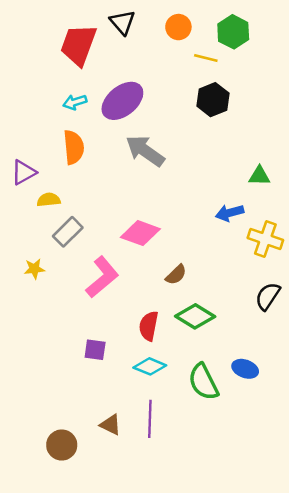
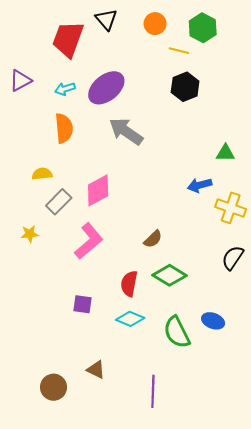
purple triangle: (24, 172) -> (20, 81), moved
pink diamond: (140, 233) -> (98, 190), moved, turned -48
purple line: (150, 419) -> (153, 391), moved

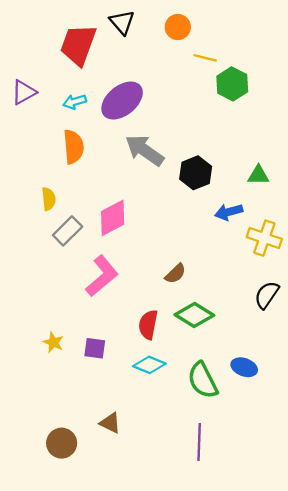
green hexagon: (203, 28) -> (232, 84), moved
black hexagon: (185, 87) -> (196, 173), moved
yellow semicircle: (42, 174) -> (49, 199), turned 90
yellow star: (30, 234) -> (53, 342), moved, turned 30
purple line: (153, 391) -> (199, 442), moved

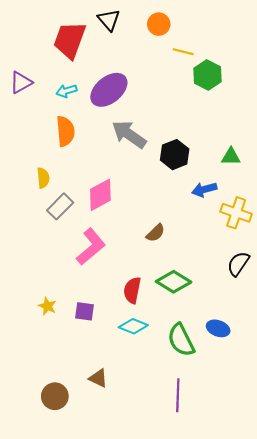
brown semicircle: (175, 274) -> (156, 233), moved

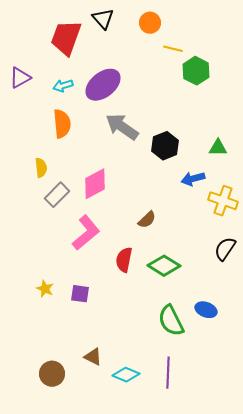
red semicircle: (132, 290) -> (124, 260), moved
cyan diamond: (133, 326) -> (126, 375), moved

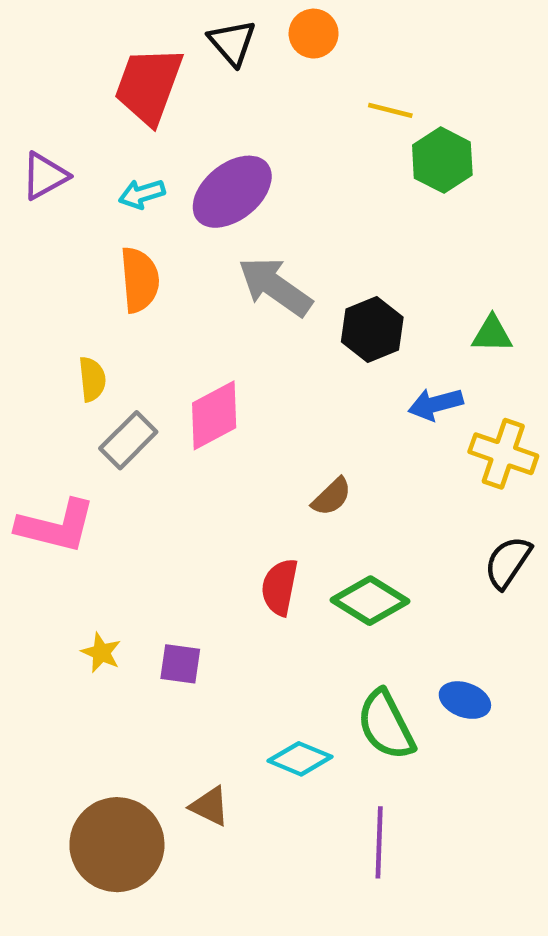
orange circle: (150, 23) -> (314, 34), moved
pink L-shape: (86, 233) -> (56, 526), moved, turned 54
brown circle: (52, 374) -> (117, 845), size x1.6
cyan diamond: (126, 375) -> (300, 759), moved

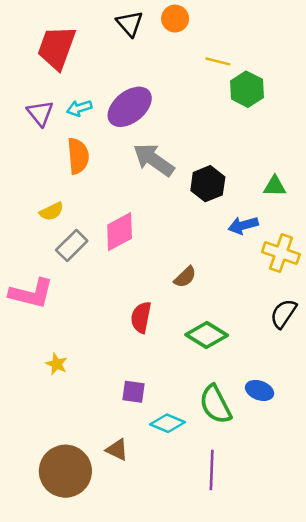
red trapezoid: (149, 86) -> (57, 48), moved
purple triangle: (45, 176) -> (40, 113), moved, turned -40
yellow semicircle: (92, 379) -> (52, 211), turned 70
red semicircle: (280, 587) -> (141, 317), moved
purple square: (180, 664) -> (133, 392), moved

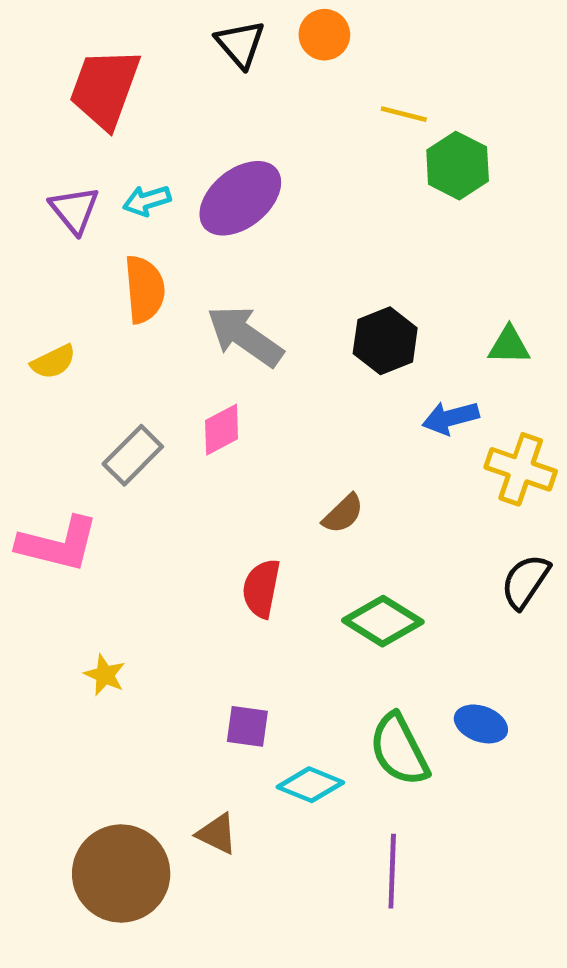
gray arrow: (154, 160) -> (245, 336), moved
yellow semicircle: (52, 211) -> (53, 362), moved
pink diamond: (120, 232) -> (222, 430), size x0.7

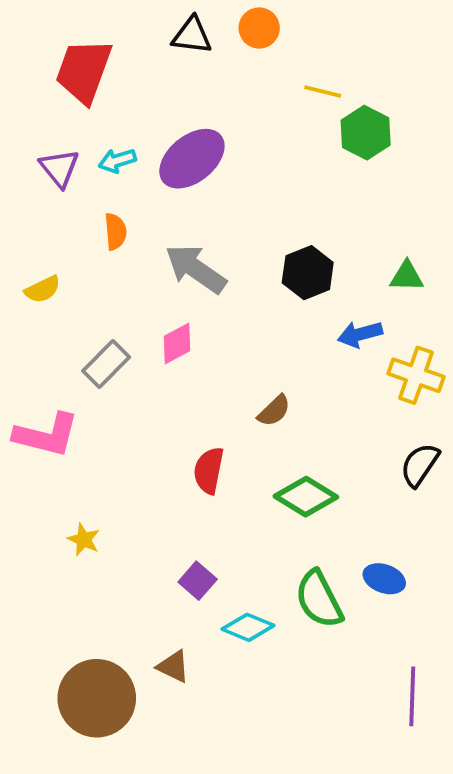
black triangle: (240, 44) -> (192, 35), turned -42
orange semicircle: (144, 289) -> (115, 231), size x0.7
purple square: (247, 726) -> (198, 581), turned 33
purple line: (392, 871) -> (412, 696), moved

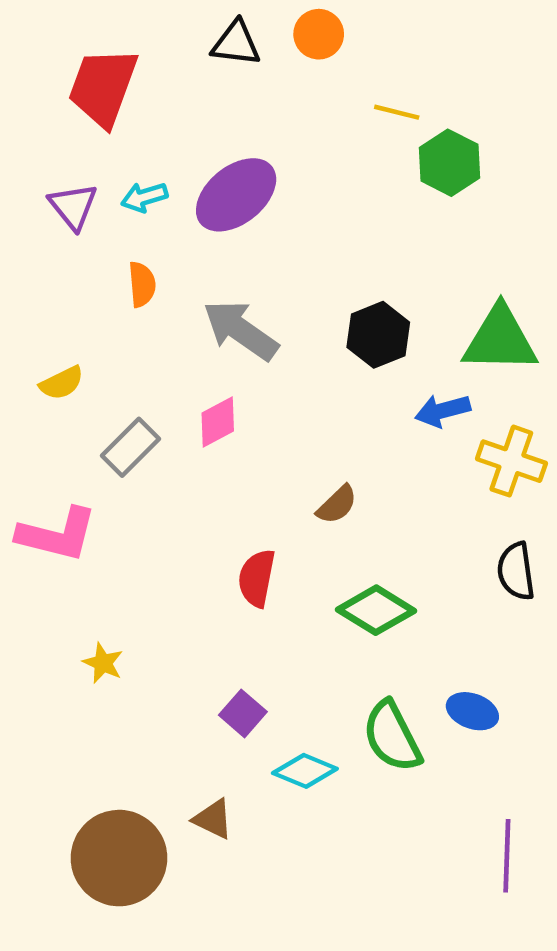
green triangle: (407, 276) -> (500, 339), size x1.8
yellow semicircle: (43, 289) -> (62, 383), moved
black semicircle: (420, 465) -> (516, 571), turned -42

